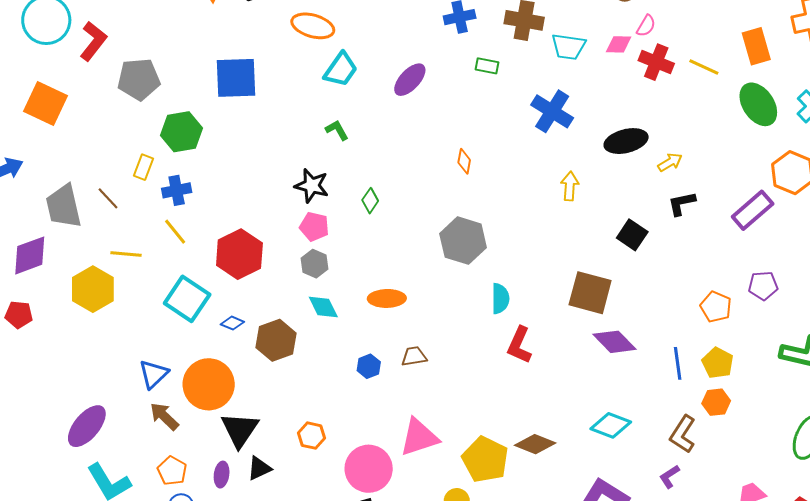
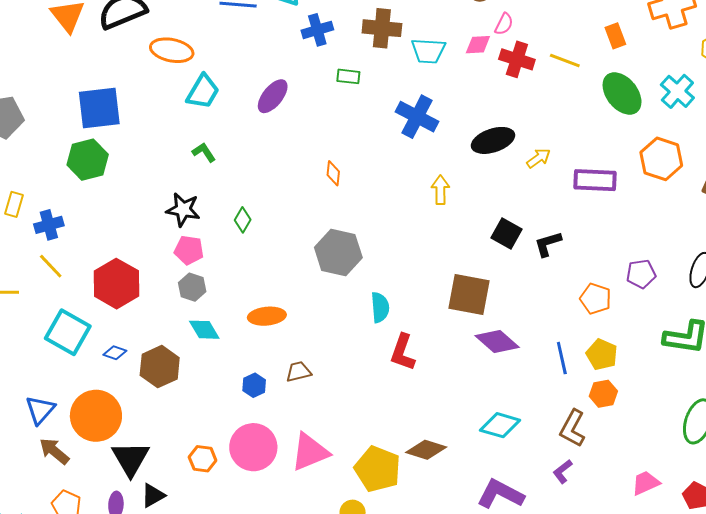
orange rectangle: (756, 46) -> (615, 36), size x0.7
green hexagon: (182, 132) -> (88, 160), moved
black L-shape: (682, 203) -> (548, 244), moved
purple rectangle: (753, 210) -> (595, 180), moved, turned 48
pink circle: (369, 469) -> (253, 447), moved

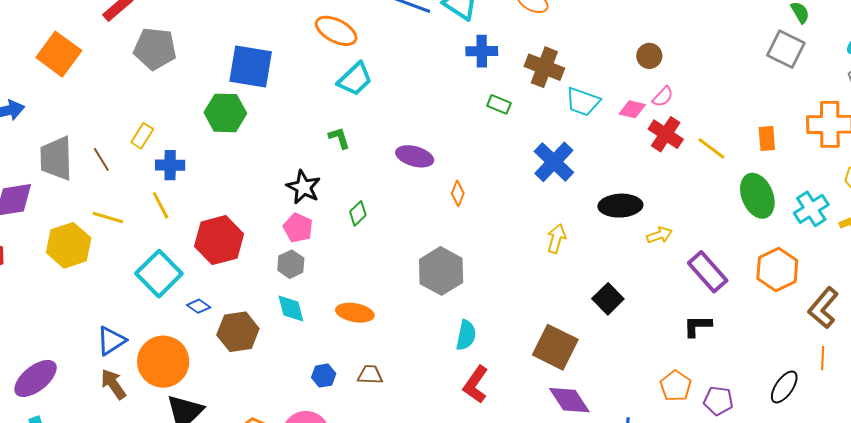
purple ellipse: (273, 96) -> (415, 156), moved, turned 51
purple rectangle: (595, 180) -> (708, 272), turned 30
black L-shape: (548, 244) -> (697, 326), moved
purple pentagon: (641, 274) -> (718, 401), moved

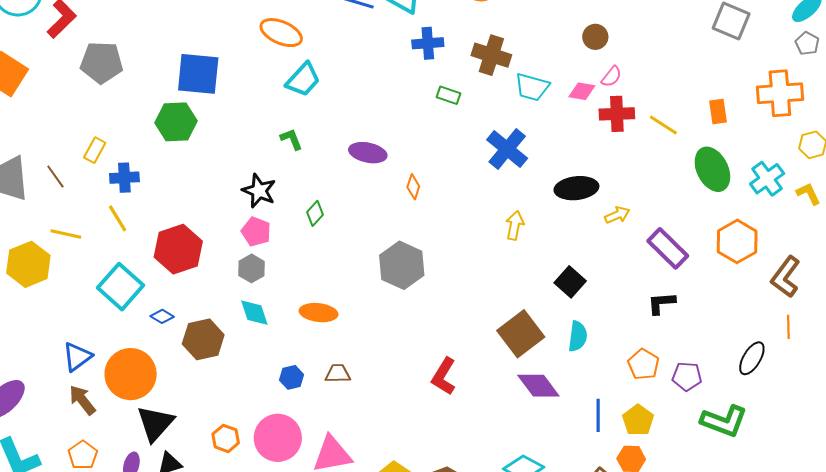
red cross: (666, 134) -> (617, 114), turned -32
cyan semicircle: (466, 335) -> (578, 336), moved
brown square: (555, 347) -> (521, 334), turned 30

